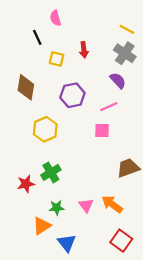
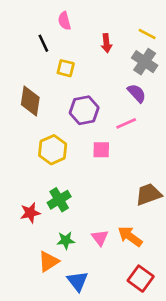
red arrow: (84, 50) -> (106, 43), moved
pink square: (102, 130) -> (101, 150), moved

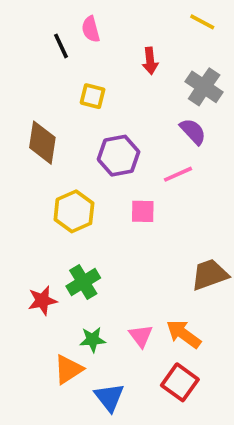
yellow line: (147, 34) -> (202, 22), moved
black line: (43, 43) -> (61, 46), moved
red square: (141, 279) -> (180, 382), moved

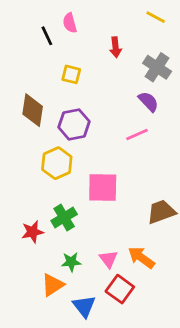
purple hexagon: (119, 156) -> (74, 124), moved
pink square: (143, 211) -> (103, 187), moved, size x1.6
red square: (180, 382) -> (120, 289), moved

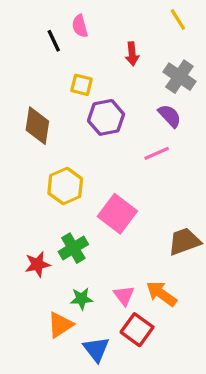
yellow line: (156, 17) -> (178, 19), turned 30
purple hexagon: (74, 124) -> (106, 117), moved
pink square: (103, 187) -> (117, 214), turned 36

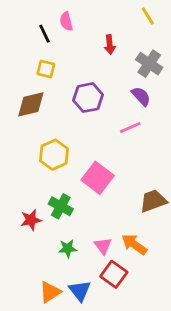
yellow square: (82, 85) -> (46, 69), moved
brown diamond: (37, 126) -> (31, 104), turned 68
green cross: (73, 248) -> (61, 206), turned -30
orange triangle: (60, 325) -> (50, 292), moved

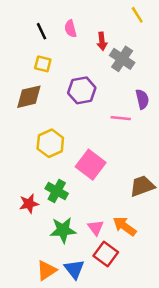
pink semicircle: (66, 21) -> (70, 29), moved
gray cross: (149, 64) -> (122, 59), moved
purple semicircle: (141, 96) -> (142, 99), moved, turned 30
pink line: (130, 127) -> (121, 118), turned 30
green star: (68, 248) -> (63, 230), size x1.5

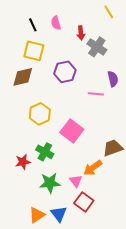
yellow square: (43, 64) -> (34, 51), size x1.5
orange arrow: (125, 226) -> (93, 168), moved, turned -72

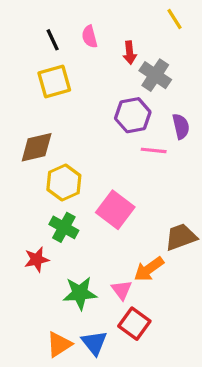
yellow square: (34, 51) -> (54, 82), turned -30
purple hexagon: (65, 72) -> (133, 115), moved
brown diamond: (23, 77) -> (37, 147), moved
green cross: (45, 152) -> (64, 227), moved

